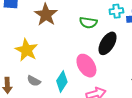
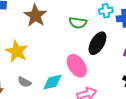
cyan diamond: (62, 81) -> (53, 82), turned 45

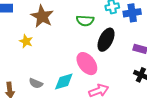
yellow star: (17, 51) -> (26, 41), moved, size x0.6

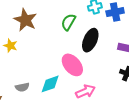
green semicircle: (85, 21) -> (68, 22), turned 120
gray semicircle: (36, 83) -> (22, 87), turned -32

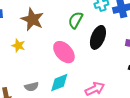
pink ellipse: (72, 65) -> (64, 52), moved

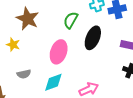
pink ellipse: (64, 52) -> (59, 52), turned 60
gray semicircle: (32, 87) -> (24, 74), moved

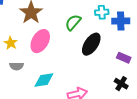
yellow star: (13, 45) -> (11, 43), moved
pink ellipse: (59, 52) -> (40, 41), moved

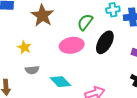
pink ellipse: (40, 41) -> (72, 45), moved, turned 55
cyan diamond: (44, 80) -> (60, 82), turned 60

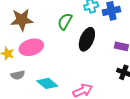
brown star: (42, 15) -> (22, 20), turned -30
pink ellipse: (72, 45) -> (31, 47), moved

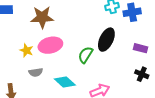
green semicircle: (65, 21) -> (86, 55), moved

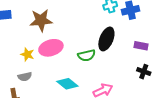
green semicircle: (86, 55) -> (87, 55), turned -132
gray semicircle: (36, 72) -> (25, 77), moved

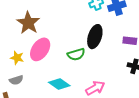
brown star: (41, 20) -> (28, 23), turned -30
pink ellipse: (51, 48) -> (40, 49), turned -35

